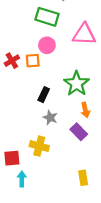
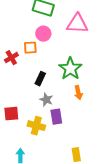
red cross: (12, 61) -> (11, 58), moved
purple rectangle: (79, 132) -> (56, 117), moved, turned 35
red square: (12, 158) -> (11, 114), moved

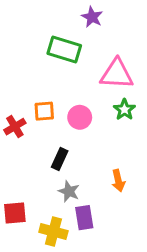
pink circle: (43, 34) -> (80, 117), moved
green star: (70, 69) -> (124, 110), moved, size x0.6

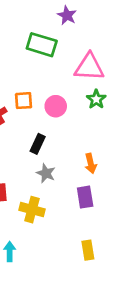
purple rectangle: (84, 218) -> (85, 197), moved

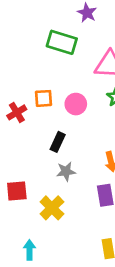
gray star: (46, 173) -> (66, 171), turned -30
yellow cross: (32, 210) -> (52, 208), turned 30

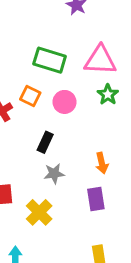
green rectangle: (62, 42) -> (50, 60), moved
orange square: (44, 98) -> (30, 96), turned 30

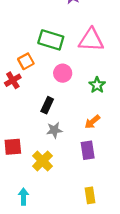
green star: (108, 94) -> (97, 85), moved
orange square: (30, 96) -> (26, 61), moved, turned 35
orange arrow: (102, 163) -> (92, 122), turned 63

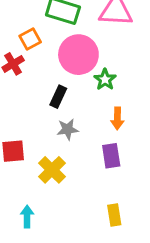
pink circle: (63, 73) -> (78, 55), size x1.6
green star: (97, 85) -> (105, 80), moved
orange arrow: (92, 122) -> (117, 118), turned -49

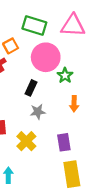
purple rectangle: (111, 156) -> (64, 142), moved
yellow rectangle: (114, 215) -> (72, 174), size x1.6

